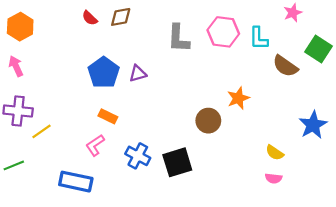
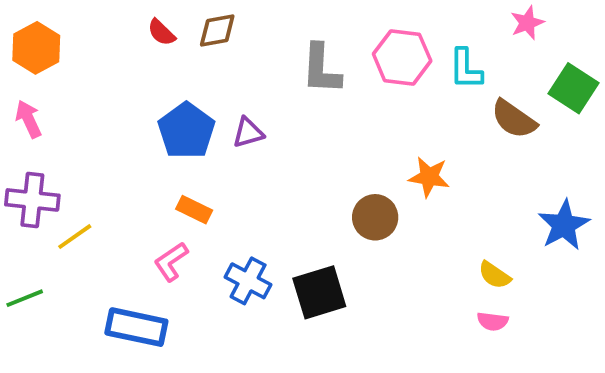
orange star: (238, 98) -> (429, 177), turned 30

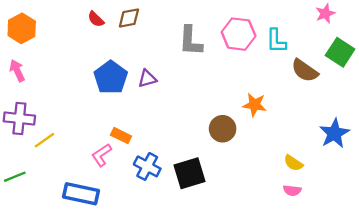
pink star: (527, 23) -> (325, 13), moved
orange rectangle: (194, 210) -> (121, 136), moved

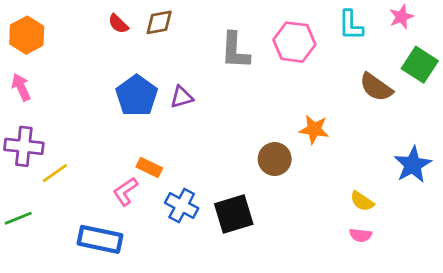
cyan L-shape: (276, 41) -> (351, 25), moved

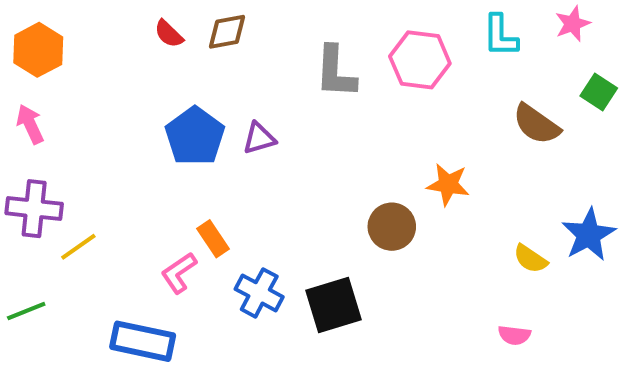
green square: (420, 65) -> (599, 92), size x0.7
orange rectangle: (149, 167) -> (213, 239), turned 30
yellow semicircle: (362, 201) -> (530, 259), moved

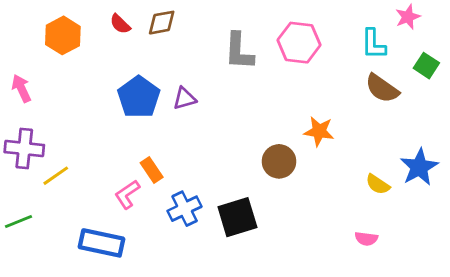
cyan L-shape: (500, 36) -> (373, 44), moved
orange hexagon: (38, 50) -> (63, 35), moved
blue cross: (259, 293) -> (185, 209), turned 36

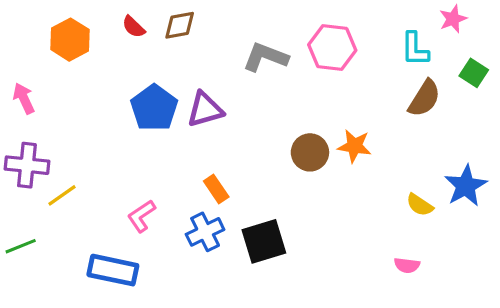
gray L-shape: (239, 51) -> (265, 57), turned 108
brown semicircle: (382, 88) -> (424, 98), turned -93
purple triangle: (185, 98) -> (205, 109), size x1.4
brown circle: (279, 161) -> (310, 152), moved
orange rectangle: (152, 170) -> (216, 189), moved

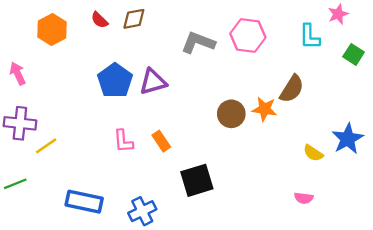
brown semicircle: (424, 98) -> (292, 89), moved
pink L-shape: (141, 216) -> (123, 141), moved, turned -60
blue cross: (205, 232) -> (142, 211), moved

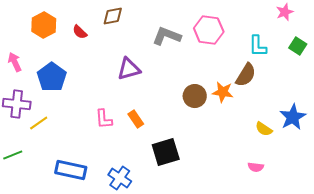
red semicircle: (100, 20) -> (80, 32), moved
cyan L-shape: (310, 37) -> (258, 46), moved
blue pentagon: (115, 81) -> (52, 77), moved
blue cross: (142, 211) -> (120, 178), turned -30

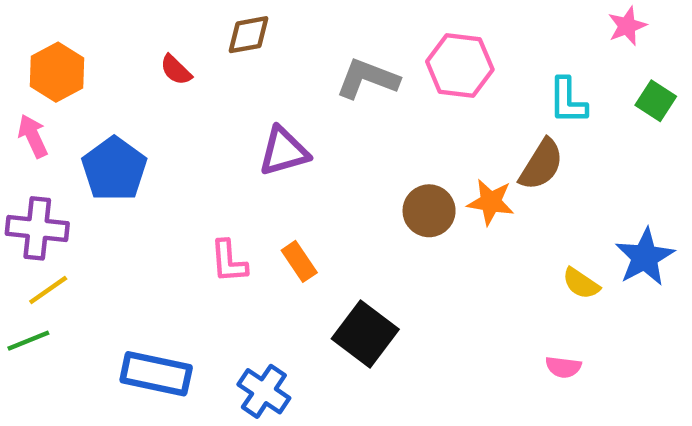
orange hexagon: (44, 25) -> (57, 72), moved
yellow line: (39, 123) -> (48, 290), moved
black square: (166, 152) -> (365, 334), turned -36

